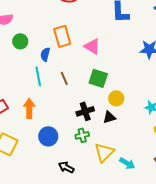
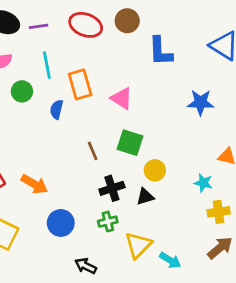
cyan line: (38, 76) -> (47, 65), moved
brown line: (64, 78) -> (93, 151), moved
orange arrow: (29, 108) -> (34, 184), turned 120

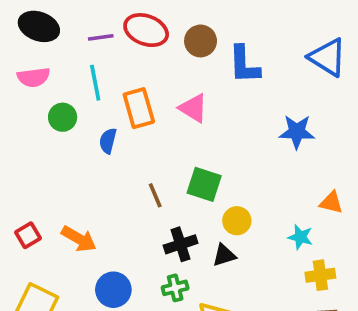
brown circle: (127, 21) -> (201, 41), moved
purple line: (39, 26) -> (101, 37), moved
pink triangle: (122, 98) -> (193, 108), moved

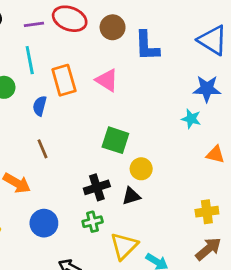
blue star: (297, 132) -> (207, 89), moved
brown line: (155, 195) -> (43, 149), moved
cyan star: (300, 237) -> (191, 119), moved

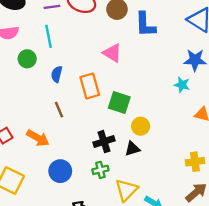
orange rectangle: (64, 80) -> (90, 86), moved

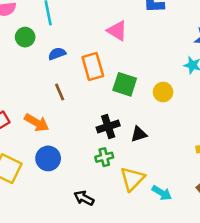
blue semicircle: (57, 74) -> (57, 54), turned 56
yellow circle: (141, 126) -> (163, 92), moved
blue circle: (60, 171) -> (48, 158), moved

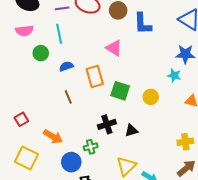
orange arrow: (37, 123) -> (53, 137), moved
green cross: (104, 157) -> (91, 147), moved
blue circle: (48, 158) -> (71, 162), moved

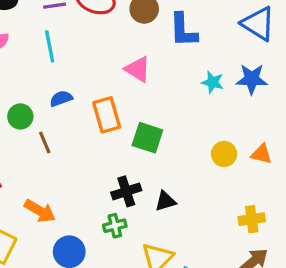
green circle: (41, 53) -> (20, 116), moved
cyan star: (174, 76) -> (213, 82), moved
brown line: (68, 97) -> (45, 143), moved
yellow circle: (151, 97) -> (224, 154), moved
green cross: (91, 147) -> (115, 226), moved

